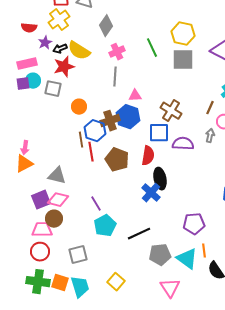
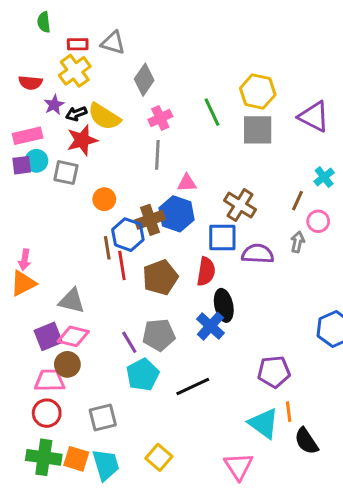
brown pentagon: (117, 160) -> (160, 277), turned 30
gray pentagon: (160, 255) -> (159, 335), moved

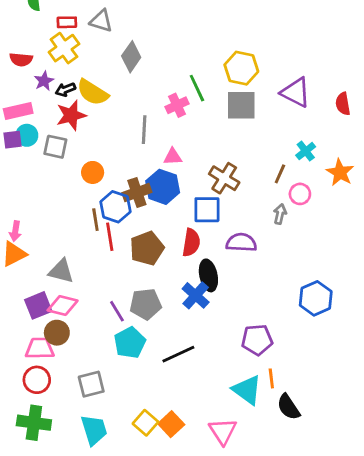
pink cross: (160, 118) -> (177, 105), moved
purple semicircle: (258, 254) -> (241, 243), moved
orange square: (76, 459) -> (171, 424), moved, turned 30

